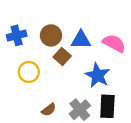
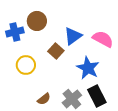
brown circle: (51, 35) -> (37, 21), moved
blue triangle: (81, 40) -> (73, 36), turned -36
black rectangle: (107, 106) -> (97, 96), turned -30

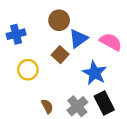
brown circle: (37, 21) -> (59, 20), moved
brown semicircle: (44, 99) -> (47, 106), turned -80

